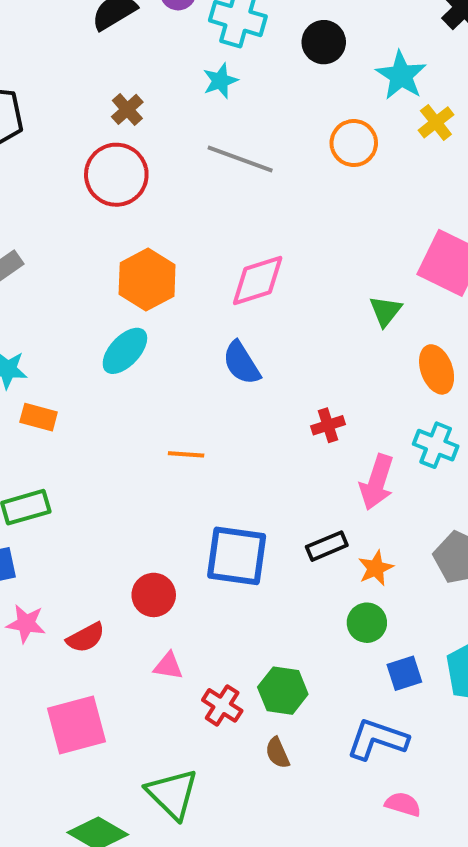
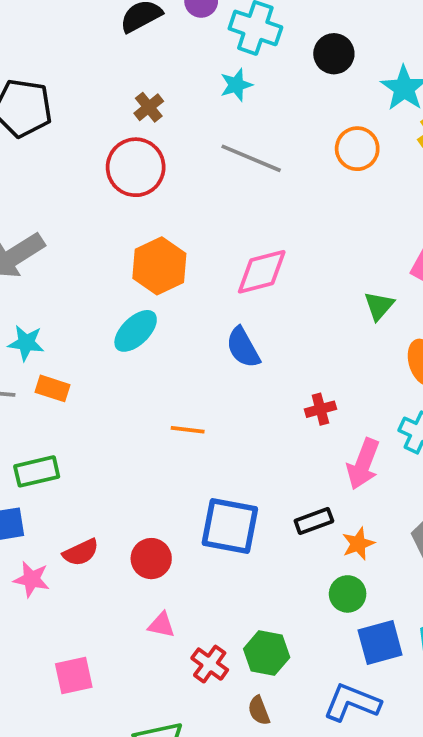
red semicircle: (86, 638) -> (81, 552), moved
blue square: (404, 673) -> (380, 643), size x1.4
pink square: (77, 725) -> (74, 676), size x0.7

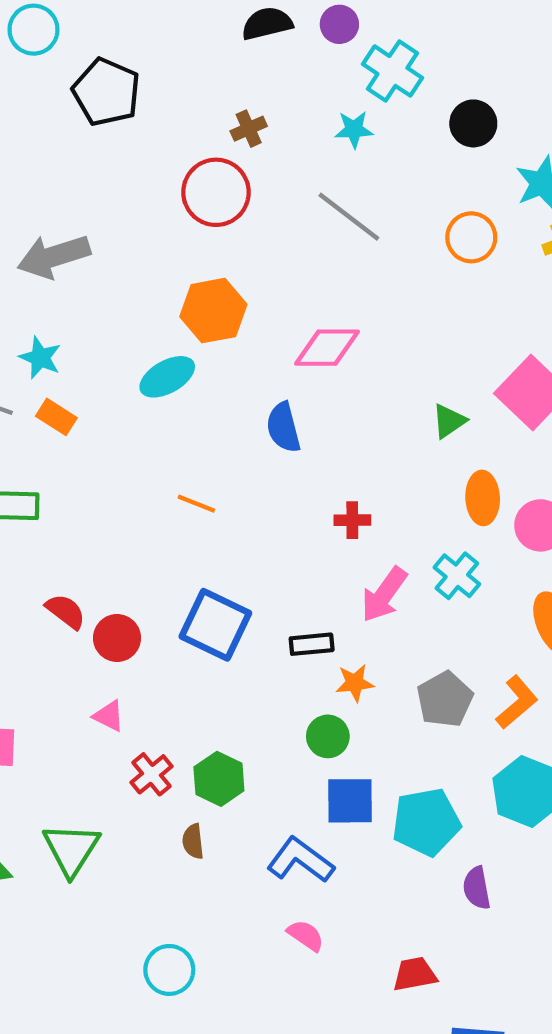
red semicircle: (81, 552) -> (66, 611), moved, turned -132

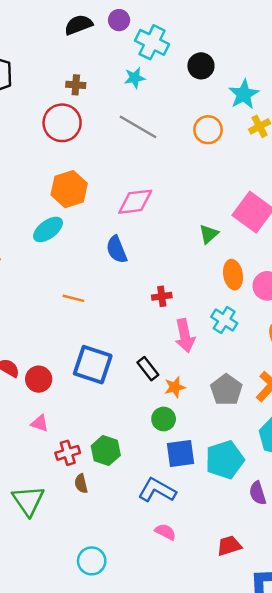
brown cross: (249, 129) -> (76, 85), turned 36
pink arrow: (384, 595) -> (185, 336), turned -40
black rectangle: (312, 644) -> (148, 369), turned 65
red cross: (152, 774) -> (68, 453), turned 30
brown semicircle: (193, 841) -> (81, 484), moved

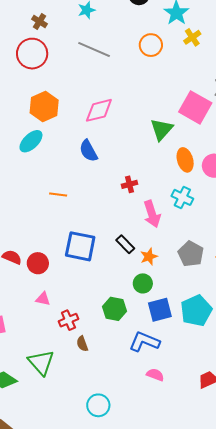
brown cross: (76, 85) -> (39, 21), turned 35
green triangle: (209, 234) -> (161, 129), size x1.4
green hexagon: (106, 451) -> (115, 309), moved

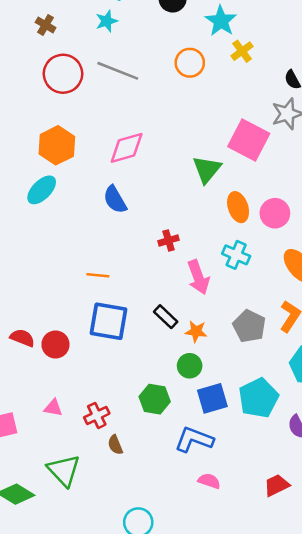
brown cross: (39, 21) -> (46, 25), moved
red circle: (32, 54) -> (63, 74), moved
orange line: (58, 194) -> (98, 275), moved
orange star: (149, 257) -> (196, 331), turned 30
pink triangle: (43, 299) -> (53, 408), moved

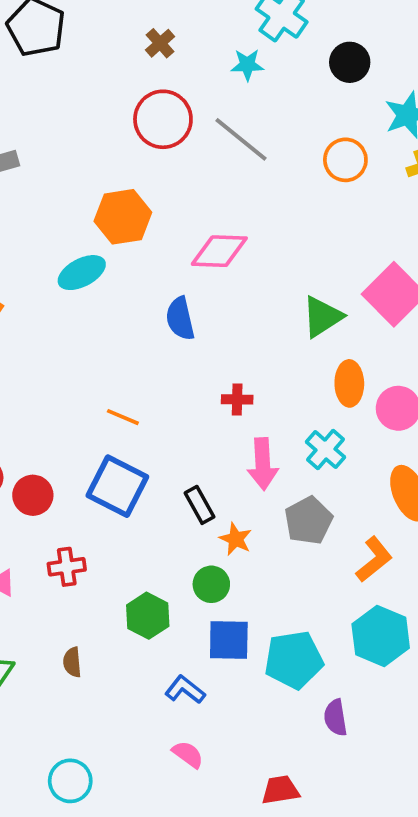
gray pentagon: (249, 326) -> (308, 520), moved
red cross: (97, 415) -> (67, 567), moved
blue L-shape: (194, 440) -> (185, 690), size x0.7

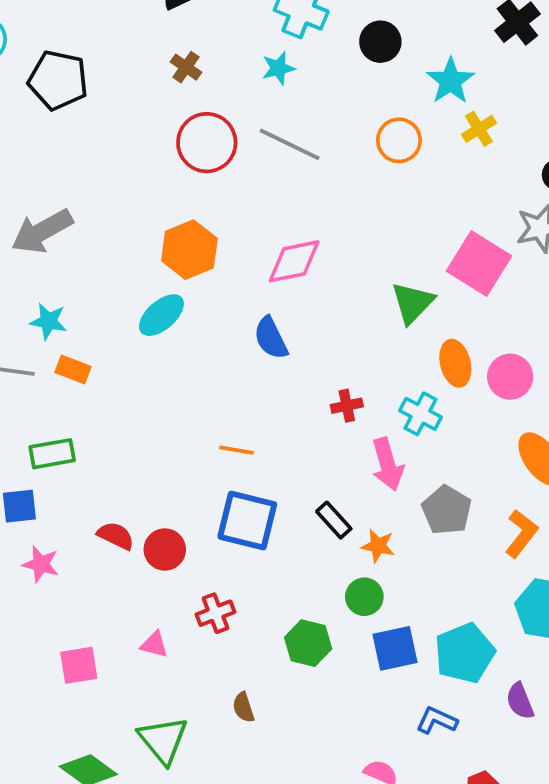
cyan cross: (325, 450) -> (420, 414), moved
blue L-shape: (185, 690) -> (437, 720), moved

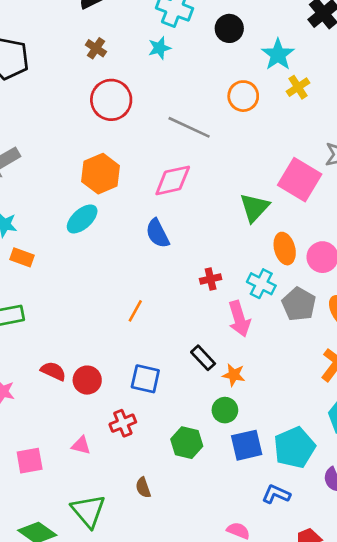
gray line: (290, 144) -> (189, 127), moved
orange line: (237, 450) -> (135, 311), turned -70
gray pentagon: (447, 510) -> (299, 304), moved
blue square: (247, 521) -> (145, 379), moved, size x0.7

